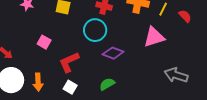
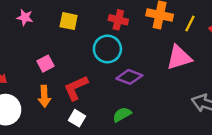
pink square: (44, 42) -> (46, 64), turned 32
orange arrow: (38, 82) -> (44, 96), moved

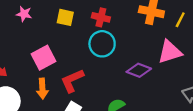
red cross: (118, 20) -> (101, 17), moved
pink square: (46, 64) -> (44, 58), size x1.5
purple diamond: (129, 77) -> (139, 70), moved

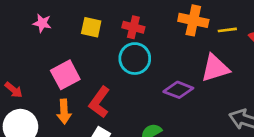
yellow line: (180, 20) -> (227, 30), turned 56
red L-shape: (72, 81) -> (99, 102), turned -30

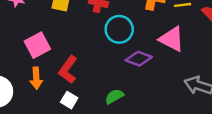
cyan circle: (135, 59) -> (119, 29), moved
pink triangle: (215, 68) -> (172, 39), turned 44

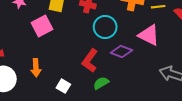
pink square: (37, 45) -> (42, 26), moved
red L-shape: (68, 70) -> (90, 61), moved

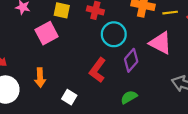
purple diamond: (121, 51) -> (131, 60), turned -70
green semicircle: (101, 83) -> (129, 97), moved

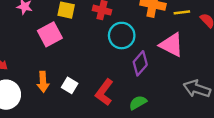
red L-shape: (98, 70) -> (104, 92), moved
white square: (69, 97) -> (70, 85), moved

